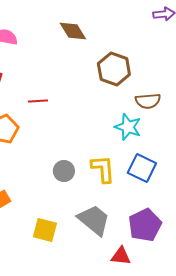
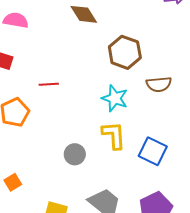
cyan star: (128, 127) -> (115, 98), moved
yellow L-shape: (103, 169) -> (114, 135), moved

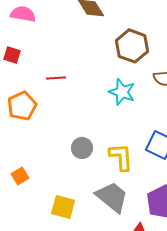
yellow L-shape: (114, 135) -> (121, 157), moved

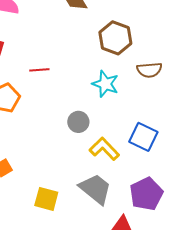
gray circle: (82, 148) -> (78, 122), moved
yellow L-shape: (121, 157) -> (104, 149), turned -40

